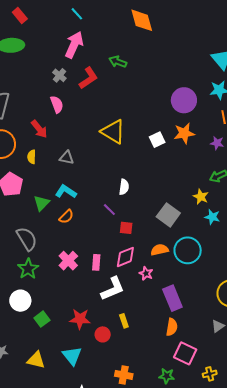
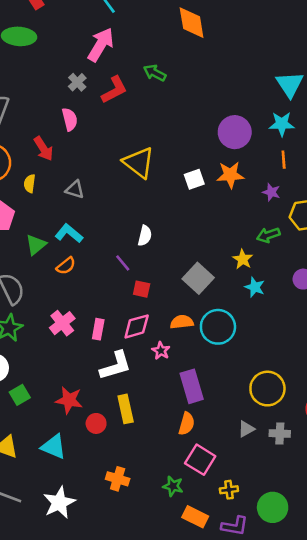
yellow rectangle: (124, 321) -> (126, 409), size x1.5
cyan triangle: (72, 356) -> (54, 447), turned -35

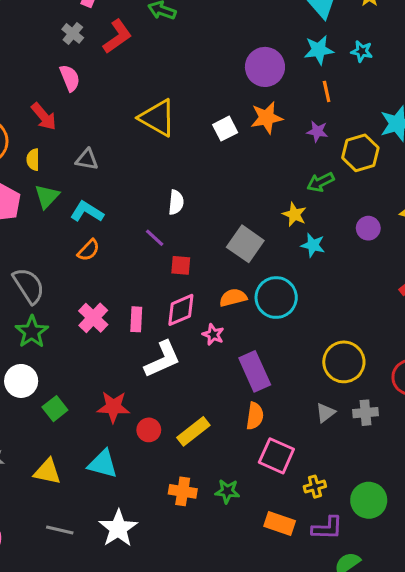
green triangle: (36, 245) -> (47, 196), moved
yellow rectangle: (126, 409) -> (193, 431), moved, turned 72
green star: (173, 486) -> (227, 491), moved

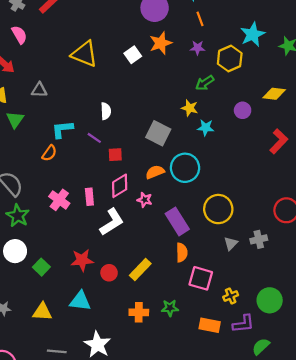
cyan L-shape: (87, 212) -> (62, 129), moved, turned -30
yellow circle: (344, 362) -> (218, 209), moved

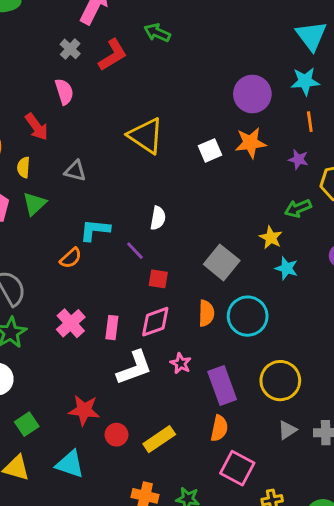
orange semicircle: (155, 172) -> (206, 313), turned 102
pink star: (145, 200) -> (181, 363), moved
green square: (41, 267) -> (27, 424), moved

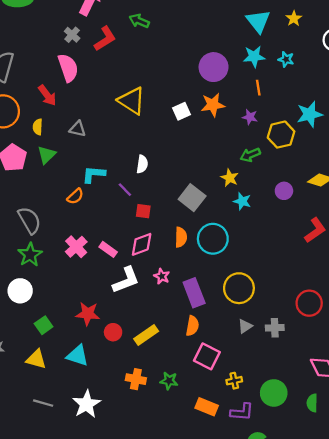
pink semicircle: (64, 92) -> (68, 68), size x1.4
pink rectangle: (112, 328) -> (108, 249), turned -60

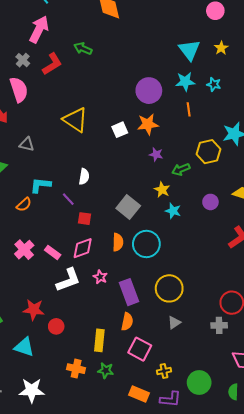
purple star: (250, 117) -> (156, 154), moved
gray cross: (275, 328) -> (219, 325), moved
yellow rectangle: (146, 335) -> (99, 340), moved, turned -50
white star: (87, 404) -> (32, 390), turned 30

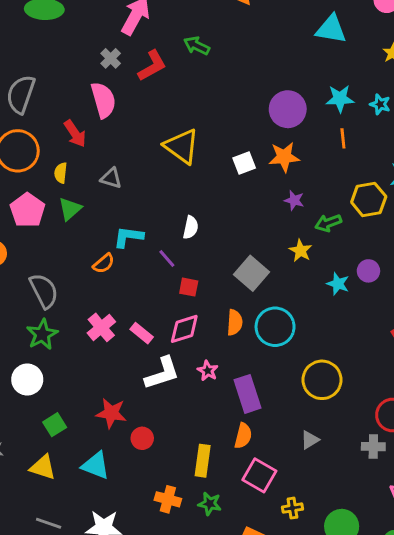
cyan triangle: (189, 50) -> (331, 29), moved, turned -45
cyan star: (173, 211) -> (338, 284), moved
yellow circle: (169, 288) -> (322, 380), moved

